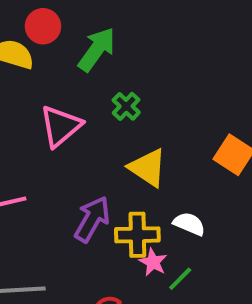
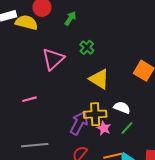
green arrow: (97, 49) -> (70, 18), size x0.6
purple arrow: (92, 219) -> (79, 123), moved
green line: (180, 279) -> (127, 128), moved

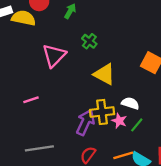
pink star: (104, 128) -> (119, 121), moved

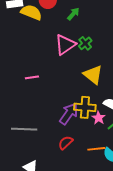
pink triangle: (54, 56) -> (65, 45), moved
pink line: (31, 100) -> (32, 77), moved

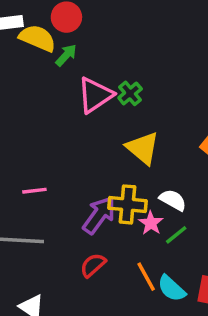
green arrow: (73, 14) -> (66, 55), moved
pink line: (32, 77) -> (34, 191), moved
orange line: (96, 149) -> (146, 277), turned 66

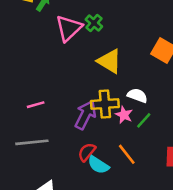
cyan semicircle: (172, 288) -> (98, 165), moved

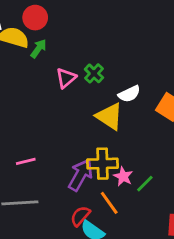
pink triangle: (69, 28) -> (66, 78), size x0.7
white semicircle: (137, 95) -> (129, 94), moved, turned 132
orange line: (127, 154) -> (109, 203), moved

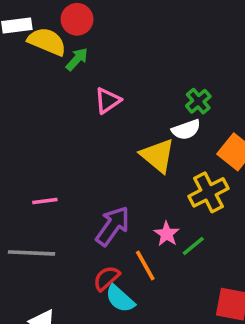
green cross: (94, 73) -> (198, 101), moved
yellow cross: (102, 164) -> (209, 192), moved, turned -32

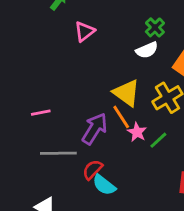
yellow triangle: (158, 155) -> (126, 93), moved
gray line: (32, 253) -> (58, 153), moved
orange line: (145, 266) -> (121, 117), moved

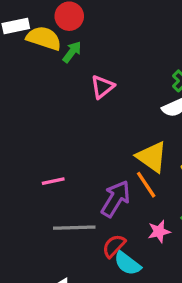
pink star: (137, 132) -> (159, 232), moved, turned 30

